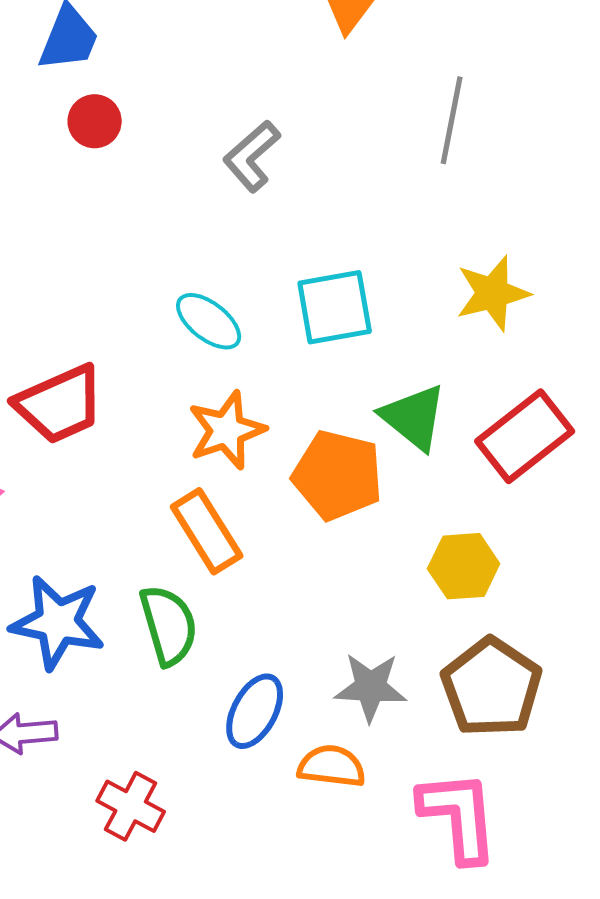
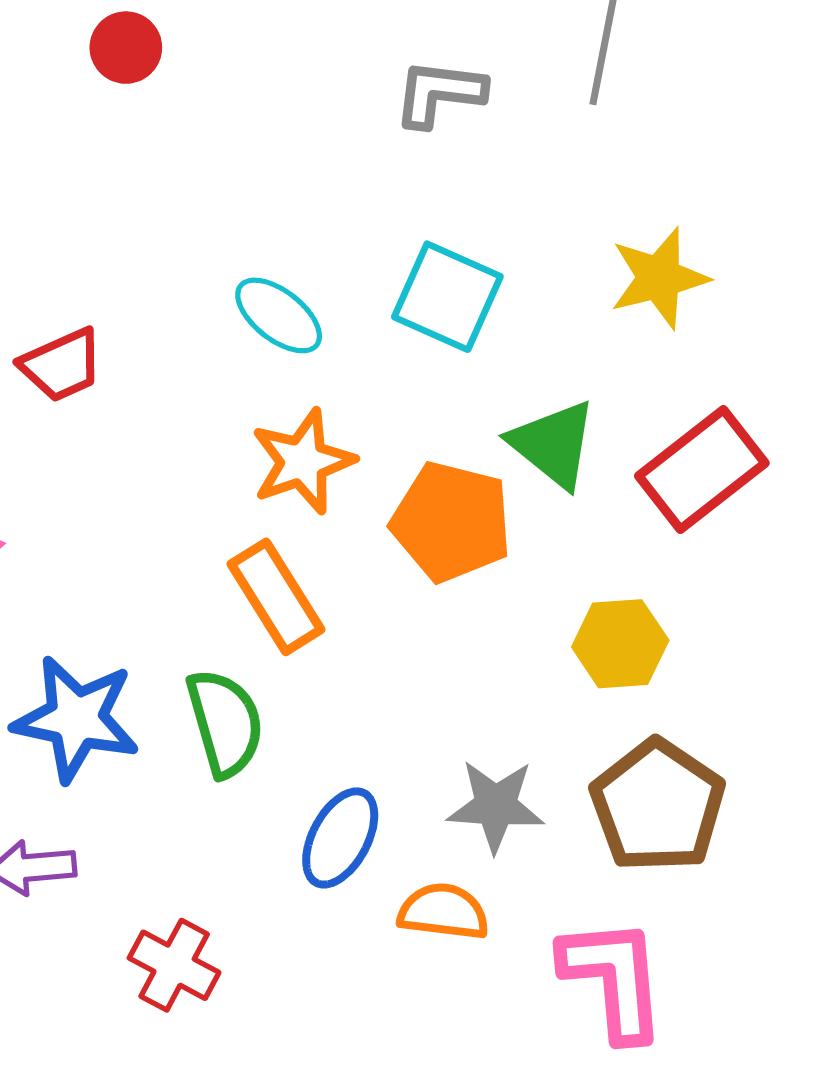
gray L-shape: (252, 156) -> (439, 93), moved, turned 48
cyan square: (335, 307) -> (447, 297), turned 34
red trapezoid: (60, 404) -> (62, 365), moved, size x0.7

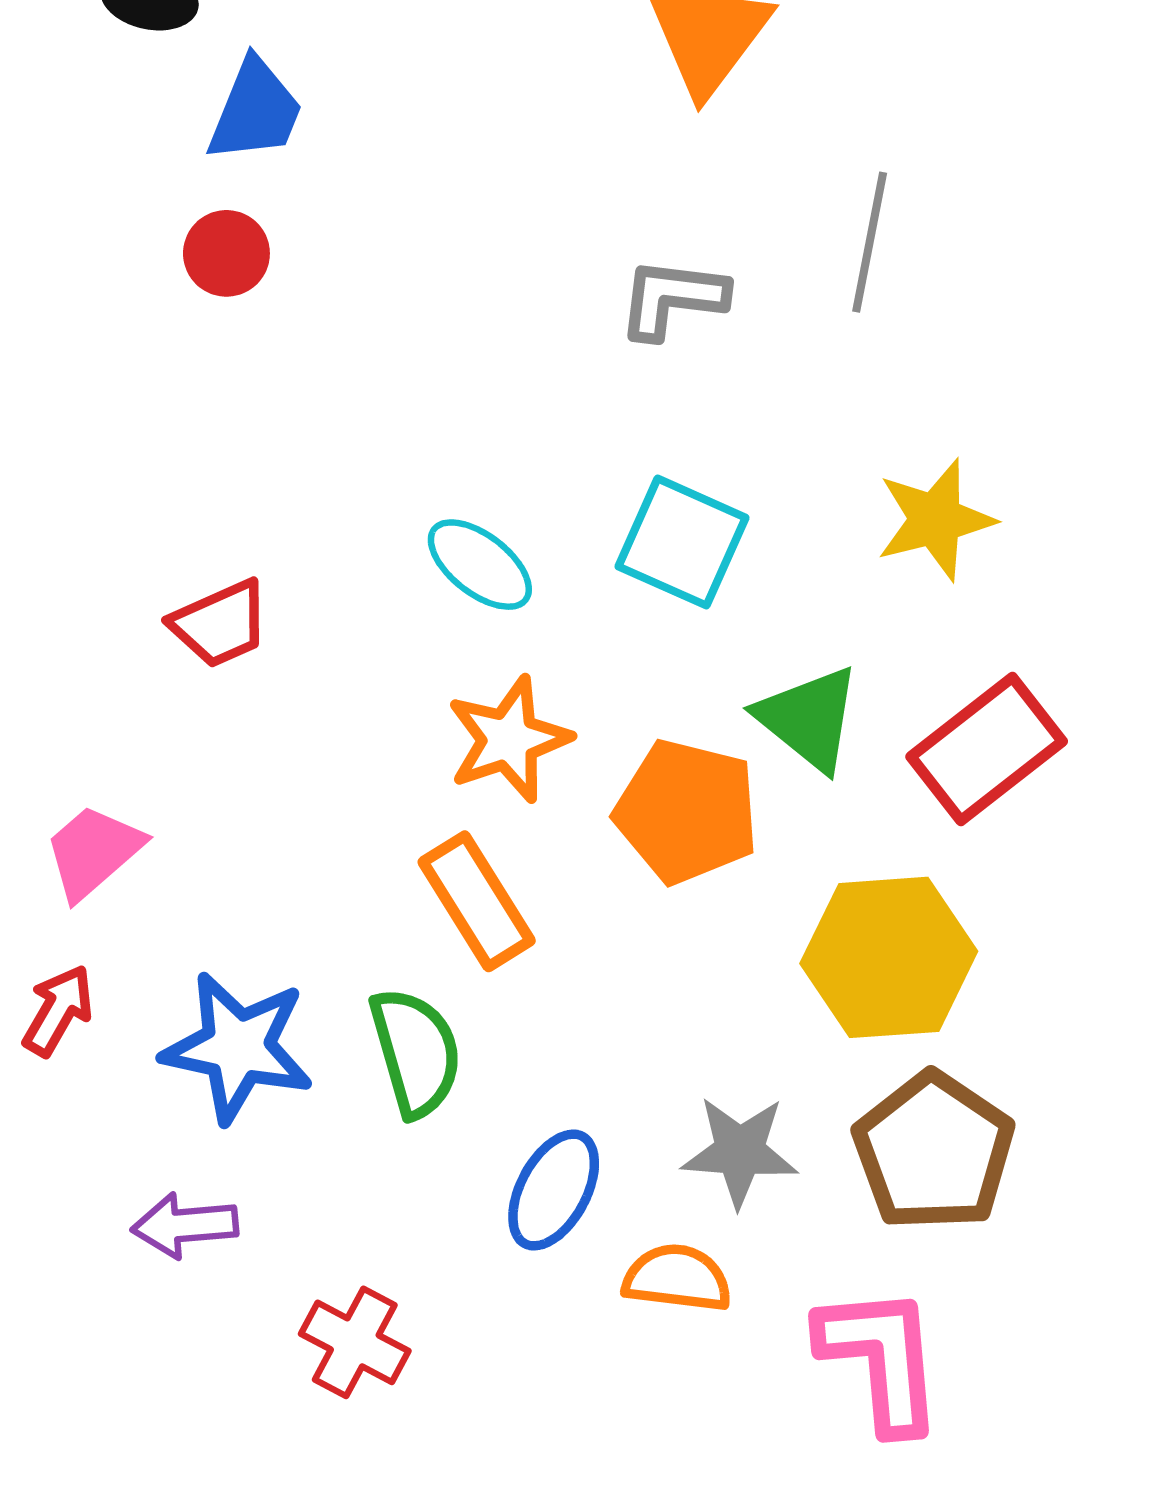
red circle: (126, 48) -> (226, 253), moved
yellow hexagon: (620, 644) -> (889, 957), size x1.5

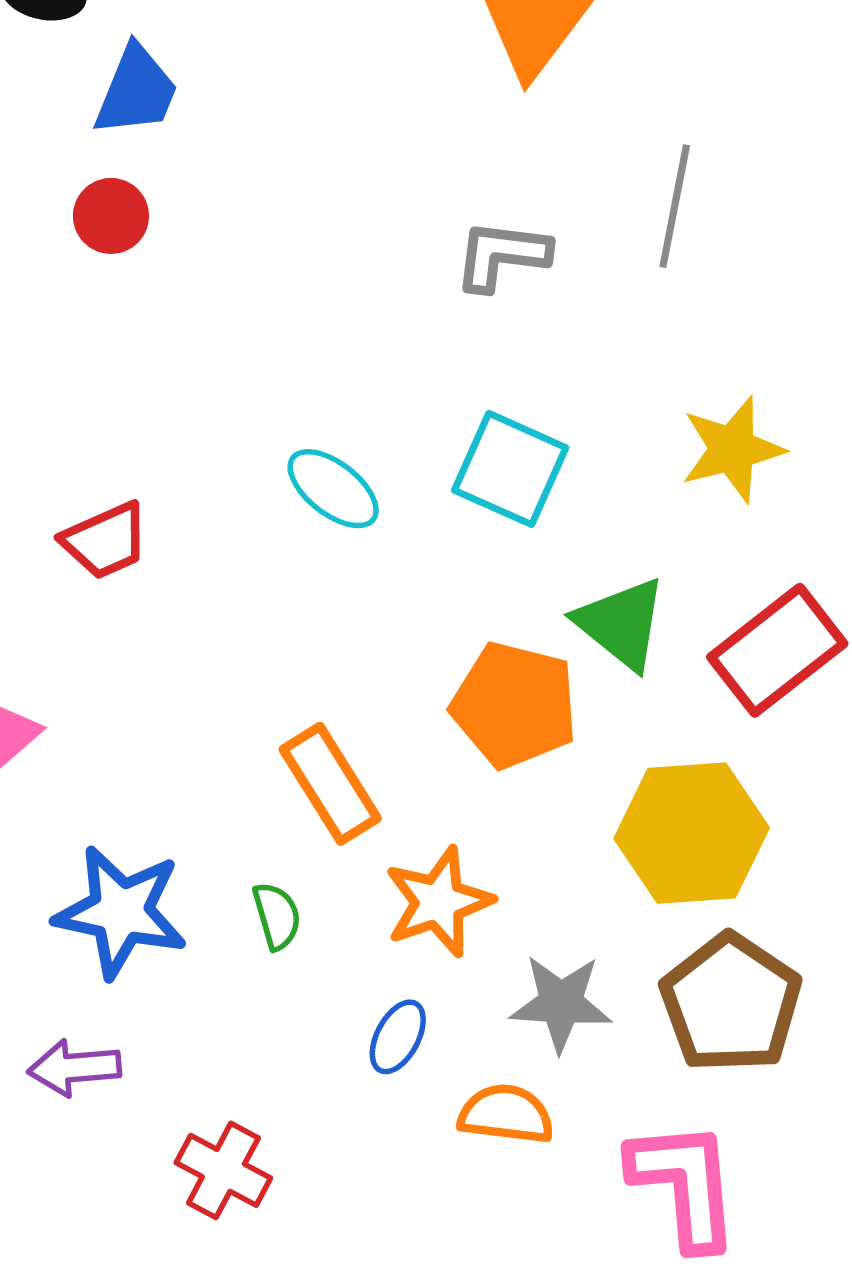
orange star: (509, 739) -> (439, 902), moved
green semicircle: (416, 1052) -> (277, 916), size x0.6
blue ellipse: (554, 1190) -> (398, 1037), size x0.7

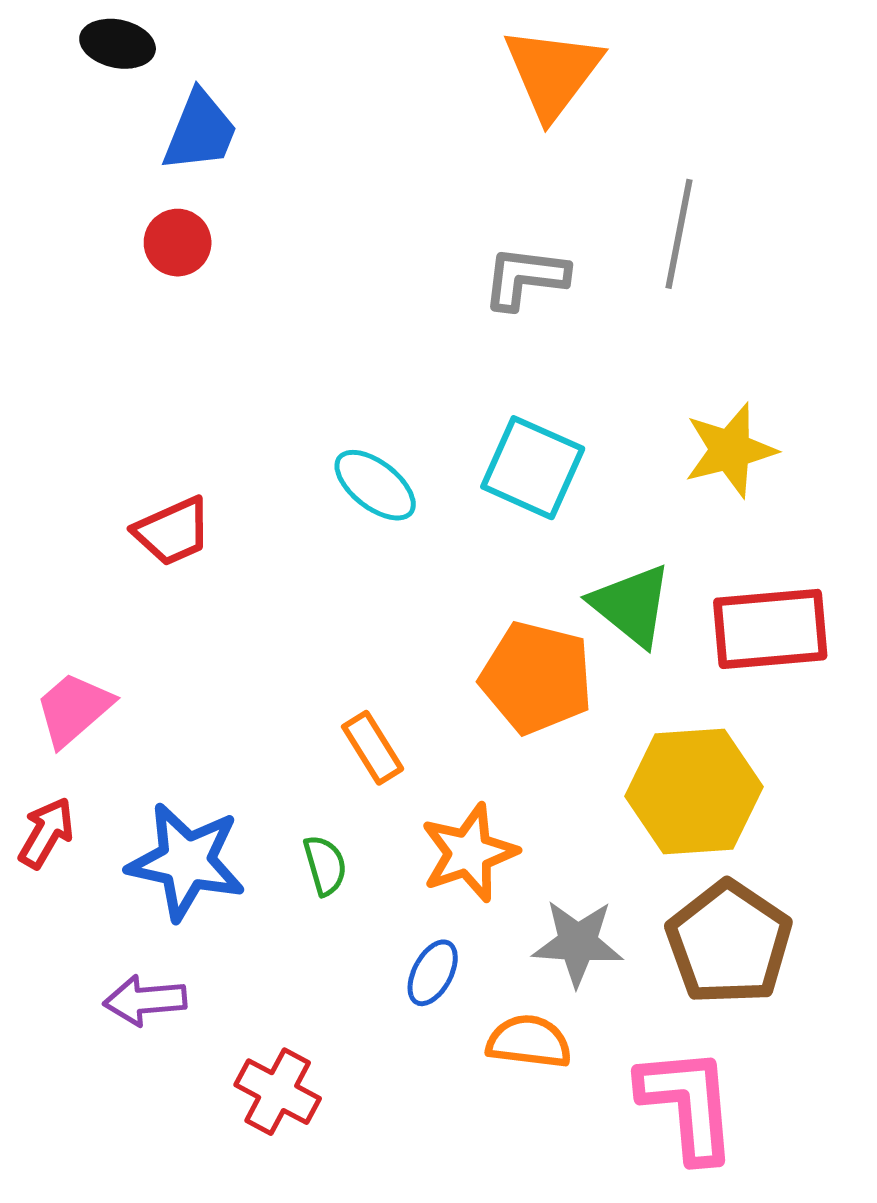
red rectangle: (777, 650) -> (770, 629), turned 33
orange rectangle: (330, 784) -> (373, 748), size x0.7

